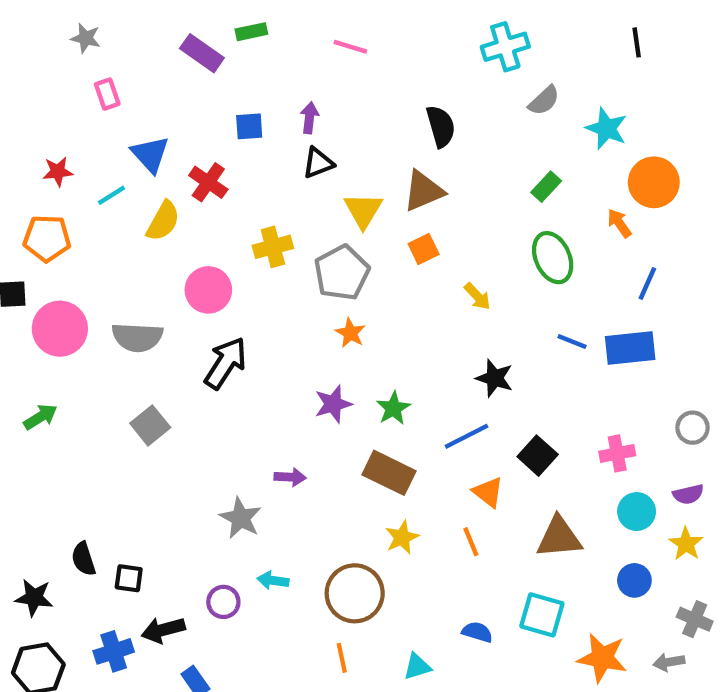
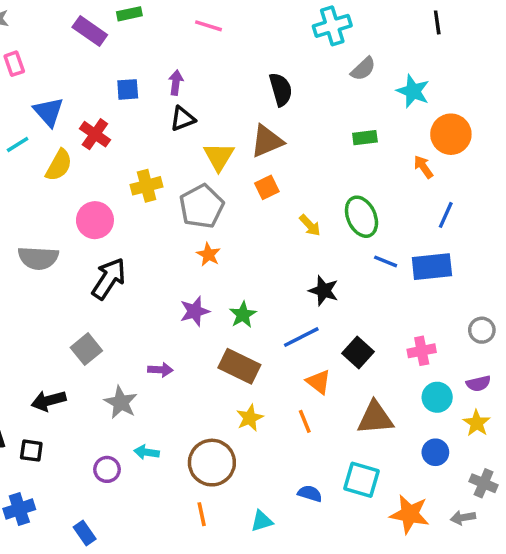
green rectangle: (546, 187) -> (365, 138), turned 40
green ellipse: (553, 258) -> (361, 217), moved
gray square: (150, 425) -> (86, 349), moved
black arrow: (163, 630) -> (49, 401), moved

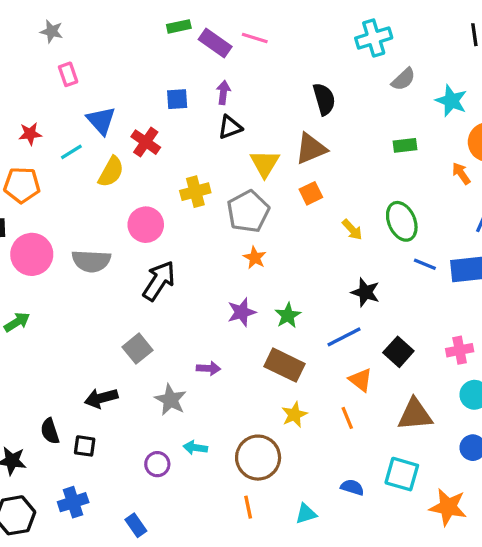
purple rectangle: (90, 31) -> (215, 43), moved

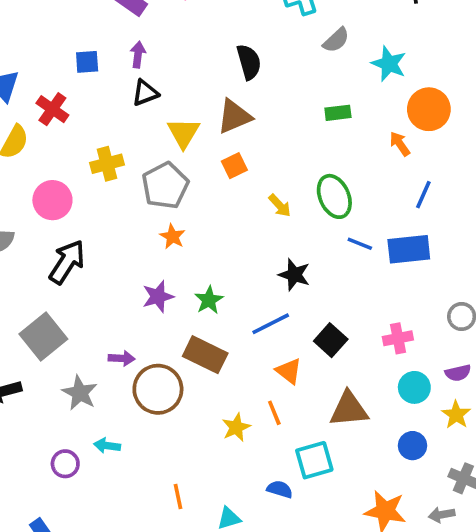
gray square: (137, 349) -> (43, 336), size x1.4
yellow star: (294, 415) -> (236, 427), moved
brown circle: (258, 458) -> (158, 389), moved
cyan square: (402, 474) -> (314, 460), moved, turned -32
orange line: (248, 507) -> (178, 497), moved

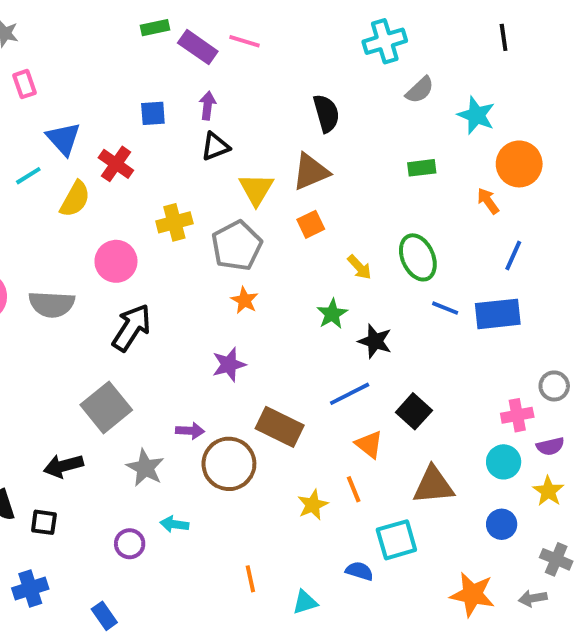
green star: (209, 300) -> (332, 314), moved
pink cross: (398, 338) -> (517, 415), moved

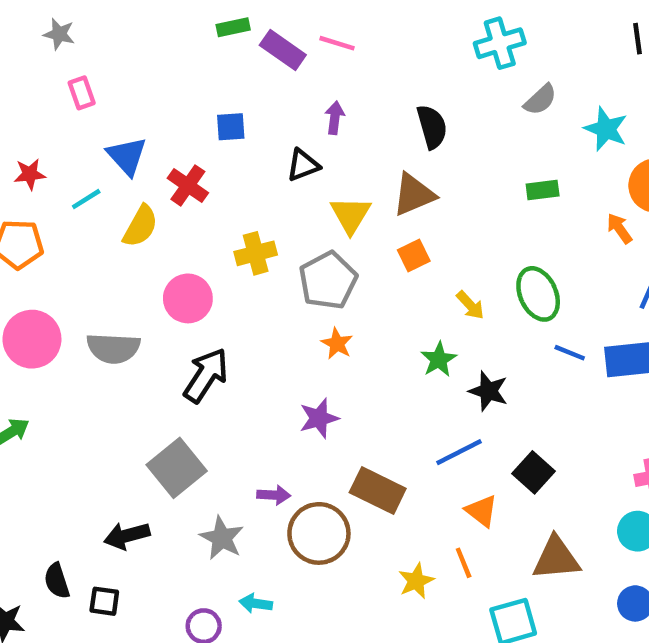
purple arrow: (208, 106) -> (335, 118), moved

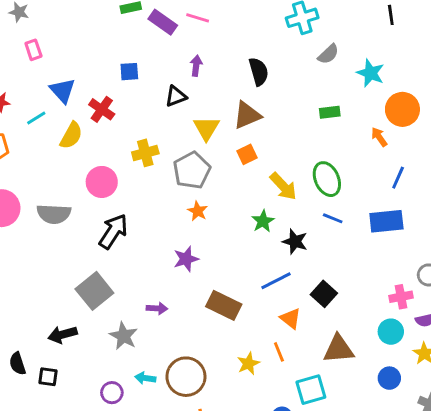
yellow arrow: (470, 305) -> (283, 186), size x1.5
blue line: (570, 353) -> (333, 218), moved
brown circle: (319, 533) -> (186, 377), moved

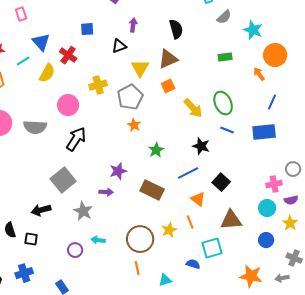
green star: (263, 221) -> (156, 150), moved
purple star: (186, 259) -> (118, 171), moved
brown circle: (186, 377) -> (140, 239), moved

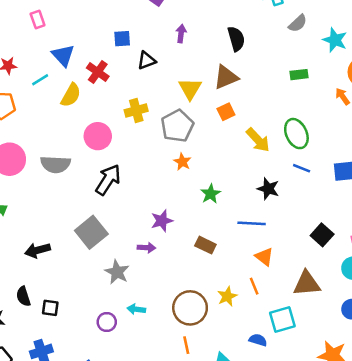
black triangle: (119, 46) -> (146, 61), moved
blue line: (188, 173) -> (252, 223), turned 30
black square: (221, 182) -> (322, 235), moved
brown rectangle: (152, 190) -> (205, 245), size x0.7
black arrow: (41, 210) -> (38, 250), moved

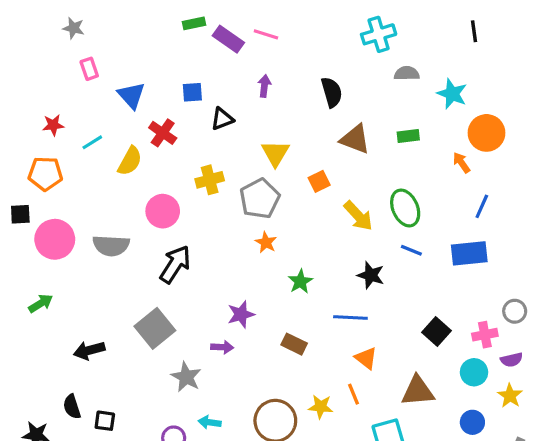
gray semicircle: (298, 23) -> (407, 73), turned -138
blue triangle: (63, 55) -> (131, 95), moved
brown triangle: (226, 77) -> (355, 139), moved, turned 44
yellow star: (227, 296) -> (321, 407), turned 30

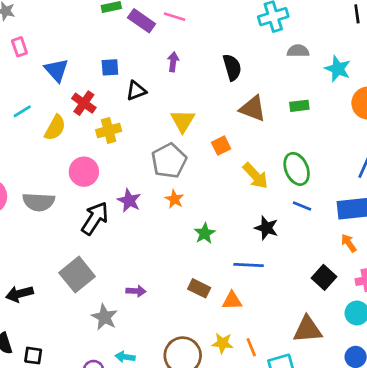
orange arrow: (461, 163) -> (349, 243), moved
yellow cross: (210, 180) -> (109, 130), moved
purple star: (241, 314) -> (129, 200), moved, turned -30
orange triangle: (366, 358) -> (232, 301), moved, turned -40
orange line: (354, 394) -> (251, 347), moved

